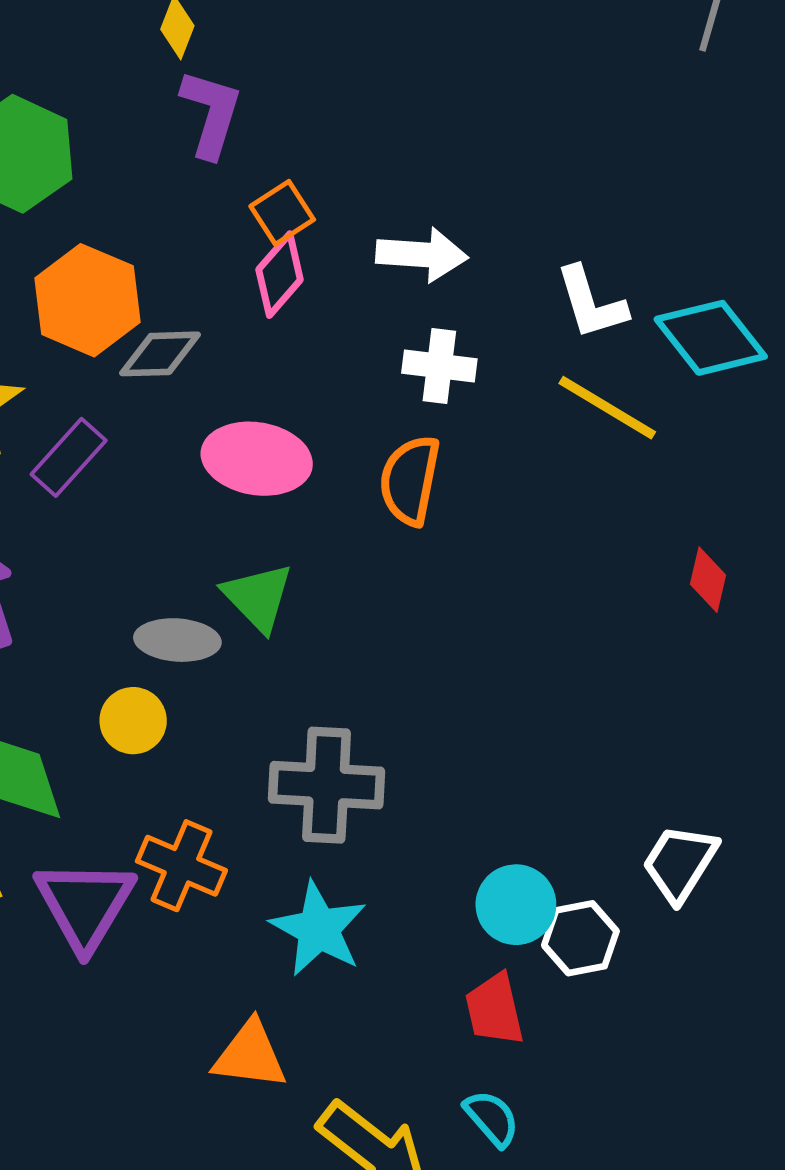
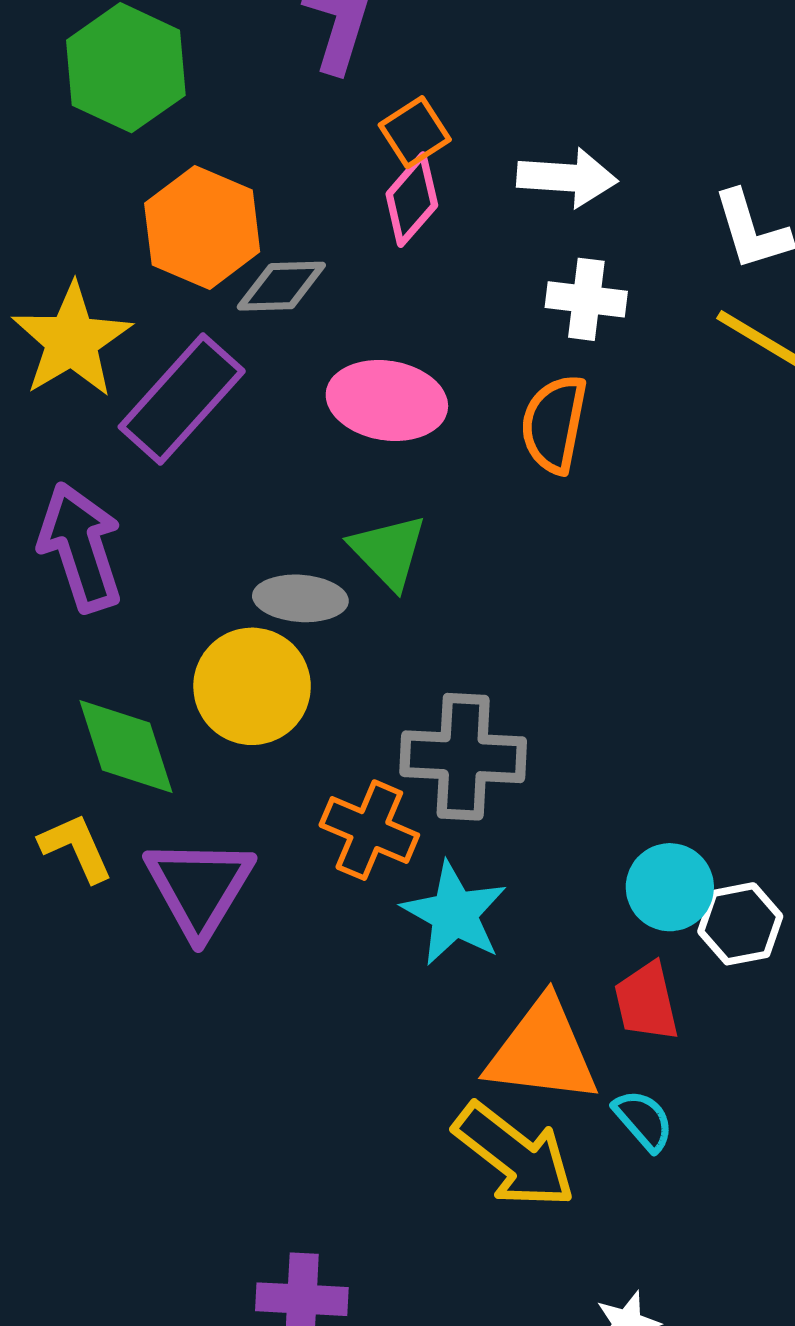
purple rectangle: (69, 457) -> (182, 399), size x1.5
yellow circle: (133, 721) -> (252, 686), size x1.6
orange cross: (181, 866) -> (369, 830), moved
orange triangle: (250, 1055) -> (542, 1051), moved, size x1.4

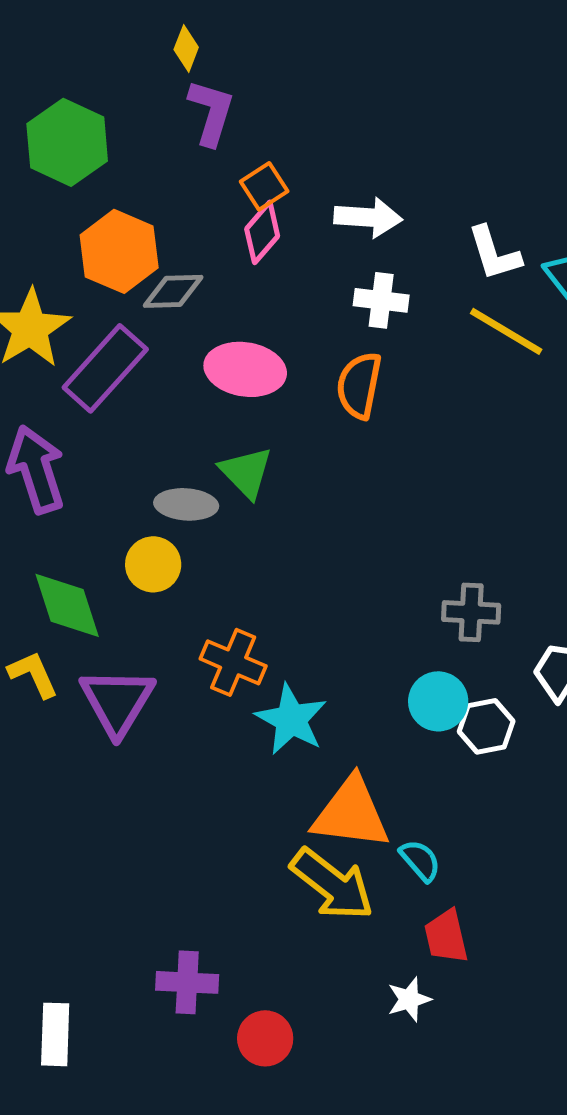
yellow circle: (252, 686) -> (153, 564), size x0.7
gray cross: (463, 757) -> (471, 612), moved, size x0.7
red trapezoid: (646, 1002) -> (446, 936), moved

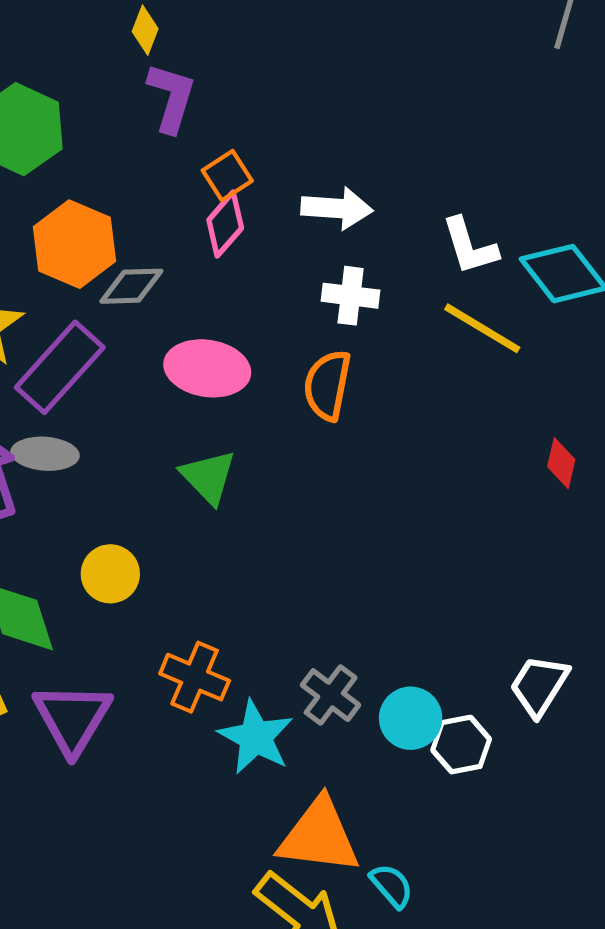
gray ellipse: (186, 504) -> (45, 454), moved
gray cross: (471, 612) -> (331, 695), moved, turned 34

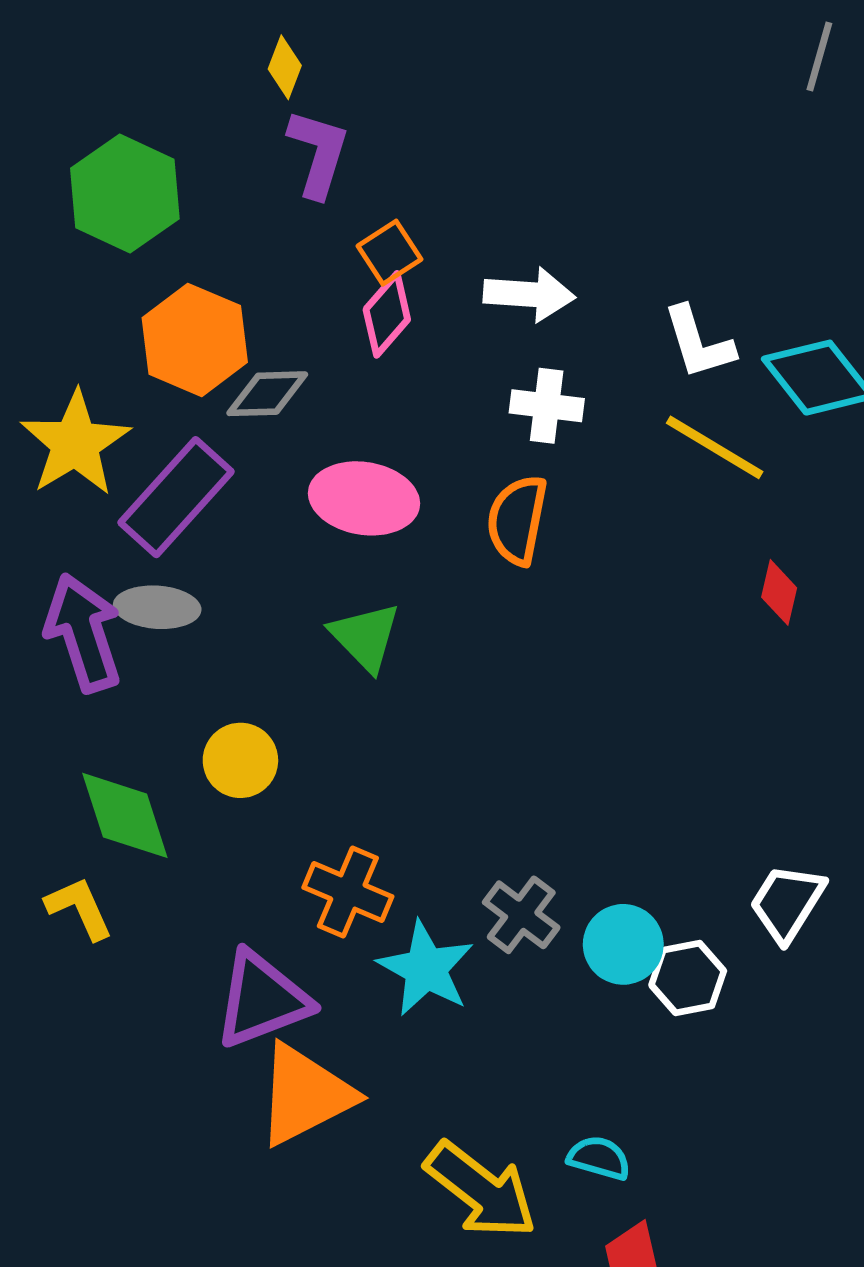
red diamond: (561, 463) -> (779, 592), moved
purple triangle: (72, 718) -> (262, 999), moved, turned 38
orange triangle: (319, 836) -> (305, 1095), moved, turned -34
cyan semicircle: (392, 886) -> (599, 1158), turned -33

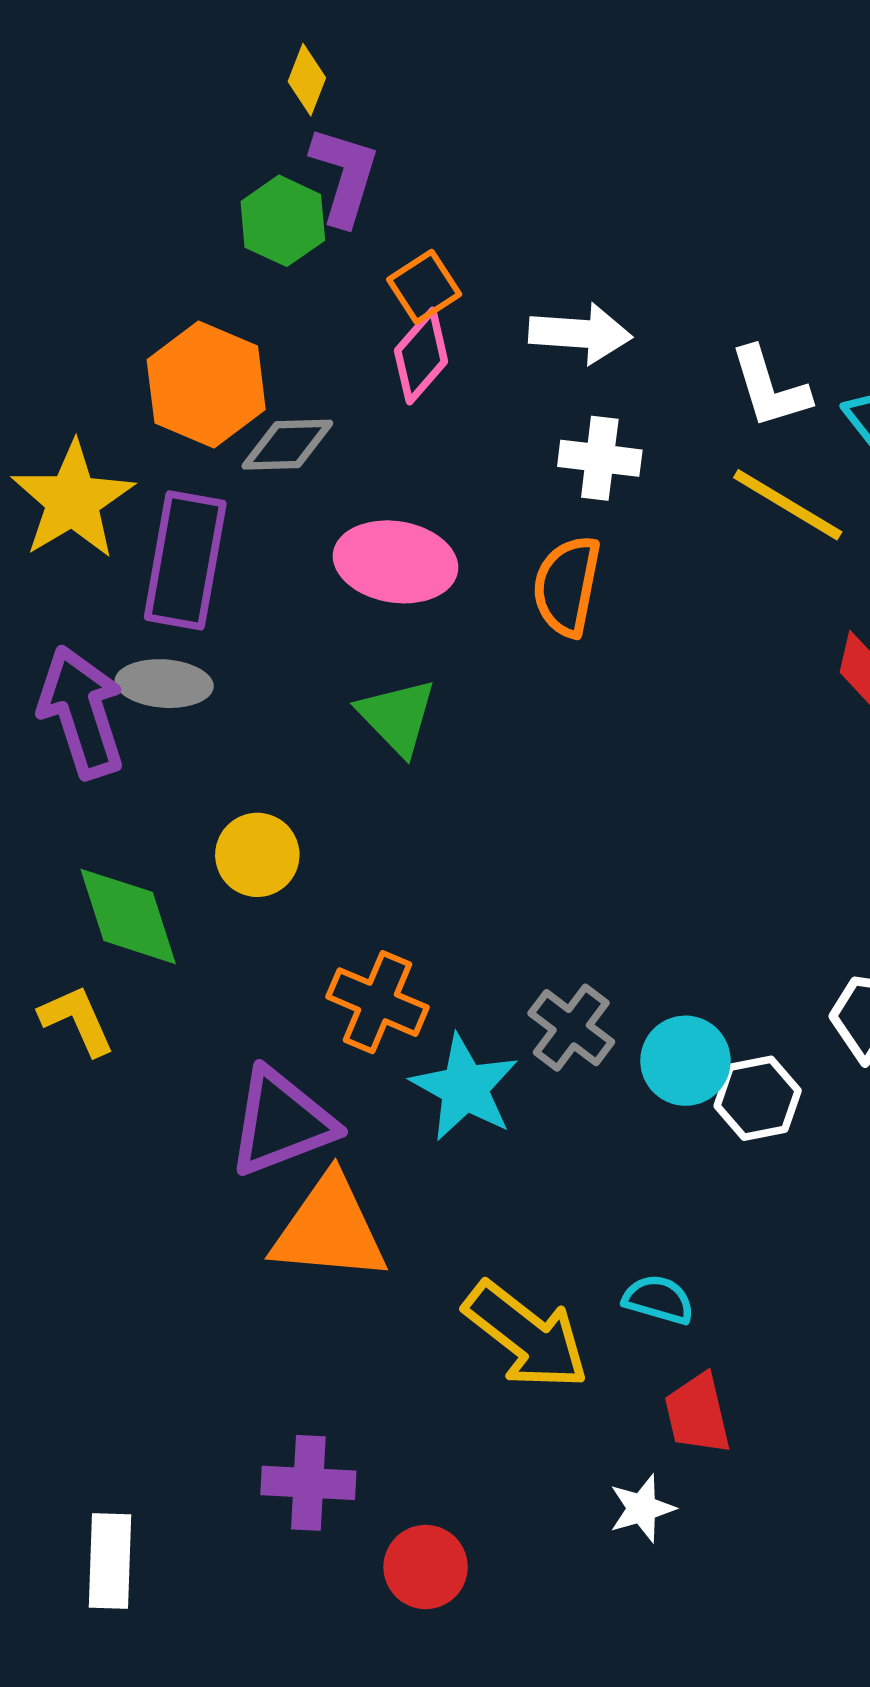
green hexagon: (125, 194) -> (283, 221), moved, size x0.7
purple rectangle: (176, 497) -> (185, 560), turned -32
orange triangle: (305, 1095) -> (329, 1229), turned 32

